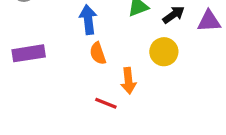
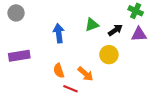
orange semicircle: (98, 53) -> (59, 71), moved
orange arrow: (128, 81) -> (85, 74), turned -42

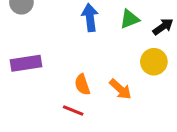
blue arrow: (59, 33) -> (90, 18), moved
red line: (70, 89) -> (73, 110), moved

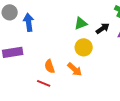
blue arrow: (90, 18) -> (29, 22), moved
yellow circle: (154, 62) -> (84, 47), moved

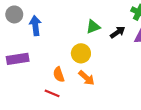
yellow circle: (84, 47) -> (81, 53), moved

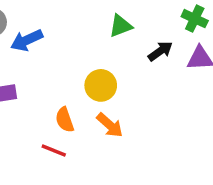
blue arrow: (35, 26) -> (27, 40), turned -108
green triangle: (93, 27) -> (121, 26), moved

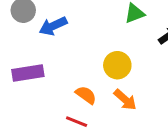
orange semicircle: (65, 120) -> (86, 95), turned 145

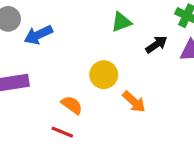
orange arrow: (125, 100) -> (134, 102), moved

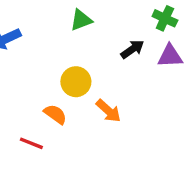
green triangle: (121, 22) -> (81, 20), moved
orange semicircle: (72, 105) -> (55, 114), moved

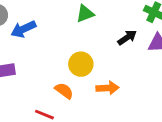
orange arrow: (108, 111) -> (107, 88), turned -45

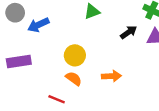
yellow circle: (81, 64) -> (75, 55), moved

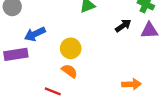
blue arrow: (38, 25) -> (35, 34), moved
orange arrow: (111, 76) -> (132, 84), moved

